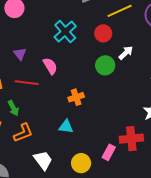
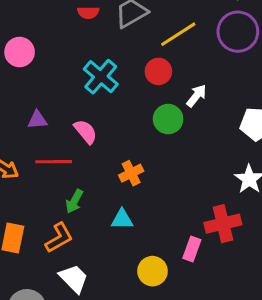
purple triangle: (20, 54) -> (37, 120), turned -48
green arrow: (13, 108) -> (74, 201), moved, turned 63
white trapezoid: (43, 160) -> (74, 278), moved

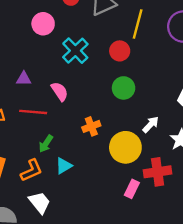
yellow line: (178, 34) -> (138, 24), turned -48
pink circle: (20, 52) -> (43, 24), moved
white arrow: (196, 96) -> (151, 125), moved
cyan triangle: (122, 219) -> (64, 166), moved, turned -36
yellow circle: (152, 271) -> (125, 147), moved, size x1.4

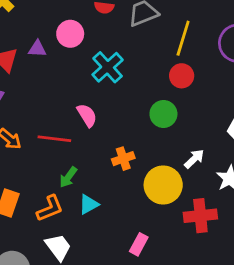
red circle: (120, 51) -> (182, 76), moved
purple triangle: (24, 79) -> (37, 49), moved
pink rectangle: (132, 189) -> (139, 244), moved

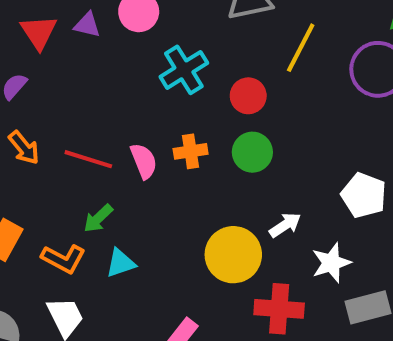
red circle: (182, 76) -> (248, 96), moved
pink semicircle: (87, 115) -> (144, 161), moved
orange cross: (123, 159) -> (191, 151), moved
orange L-shape: (50, 208) -> (63, 259), turned 40

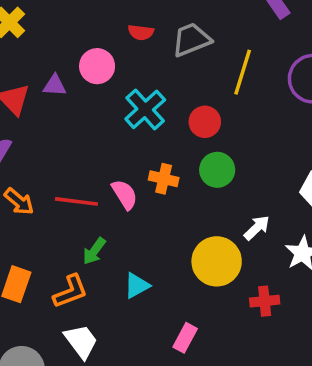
orange cross: (191, 151) -> (164, 179), turned 32
orange L-shape: (63, 259) -> (70, 291), turned -39
cyan triangle: (121, 263) -> (137, 286), moved
red cross: (279, 309) -> (265, 301), size x0.7

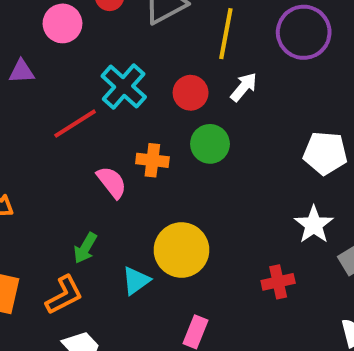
pink circle: (97, 66) -> (62, 23), moved
red line: (76, 201) -> (75, 124), moved, turned -33
white arrow: (257, 228) -> (244, 87), moved
yellow circle: (217, 261) -> (181, 250), moved

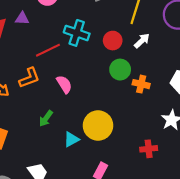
cyan cross: (124, 87) -> (77, 33), turned -30
orange cross: (152, 160) -> (141, 84), moved
orange L-shape: (64, 295) -> (29, 78), moved

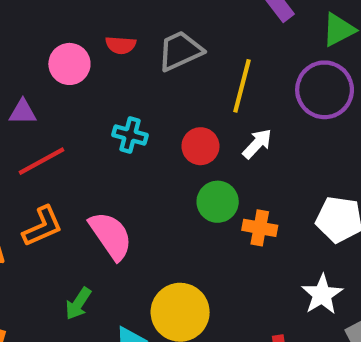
cyan cross: (77, 33) -> (130, 135), size x0.7
red line: (48, 50) -> (41, 161), moved
pink semicircle: (64, 84) -> (111, 236), size x1.4

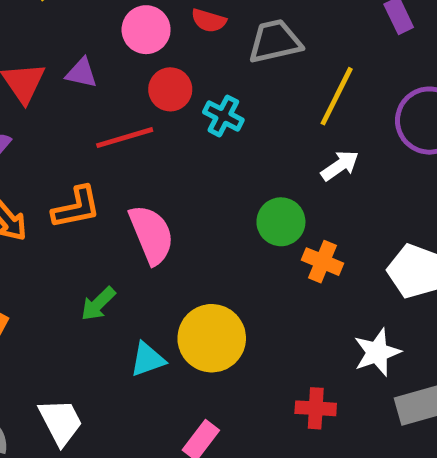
cyan cross: (130, 135) -> (223, 116), moved
red circle: (200, 146) -> (170, 89), moved
red line: (41, 161) -> (125, 138), moved

